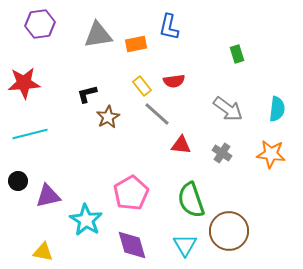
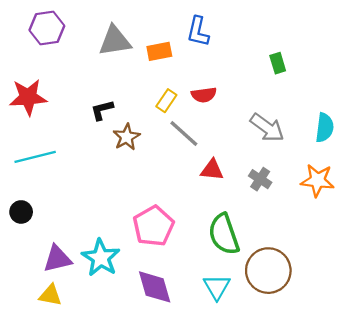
yellow rectangle: (142, 86) -> (166, 101), turned 72
purple triangle: (48, 196) -> (57, 259), moved

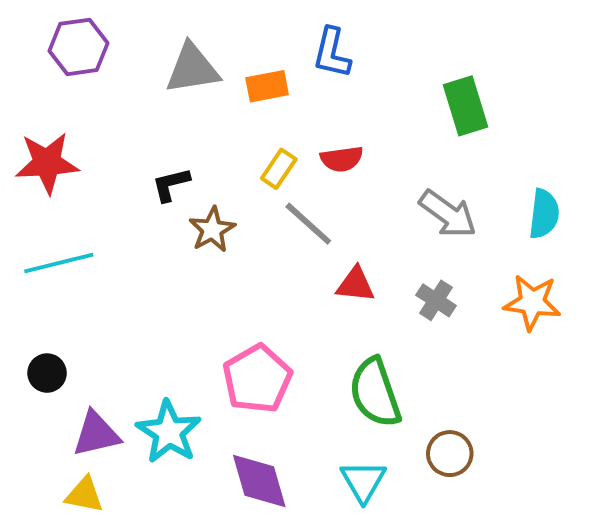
green rectangle: (278, 63) -> (465, 106), size x1.6
black circle: (21, 212) -> (47, 373), moved
brown circle: (268, 271) -> (450, 454), size x0.6

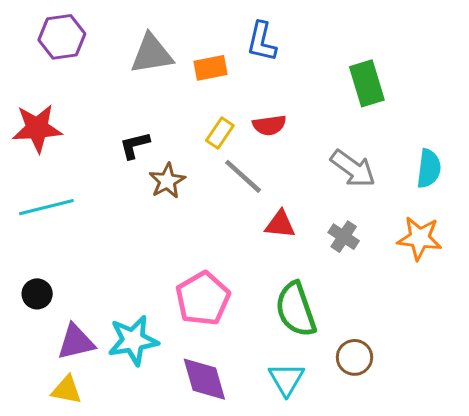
cyan star: (169, 432) -> (133, 340), turned 30

